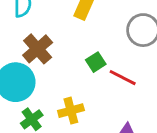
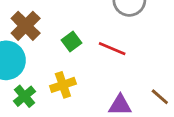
green square: (96, 62) -> (71, 42), moved

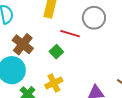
red line: (112, 49) -> (70, 34), moved

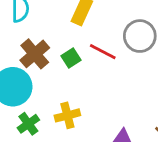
green square: (56, 52) -> (71, 58), moved

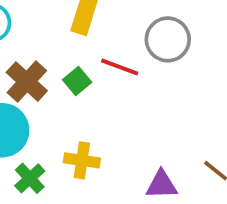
yellow cross: (67, 115) -> (82, 160), turned 30

